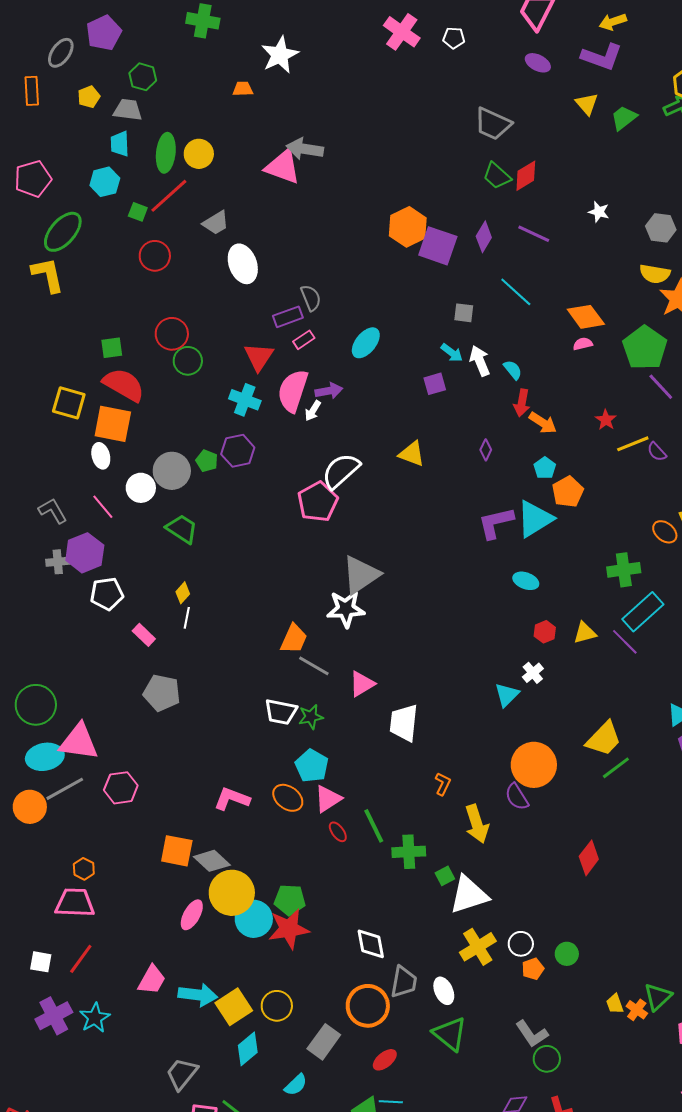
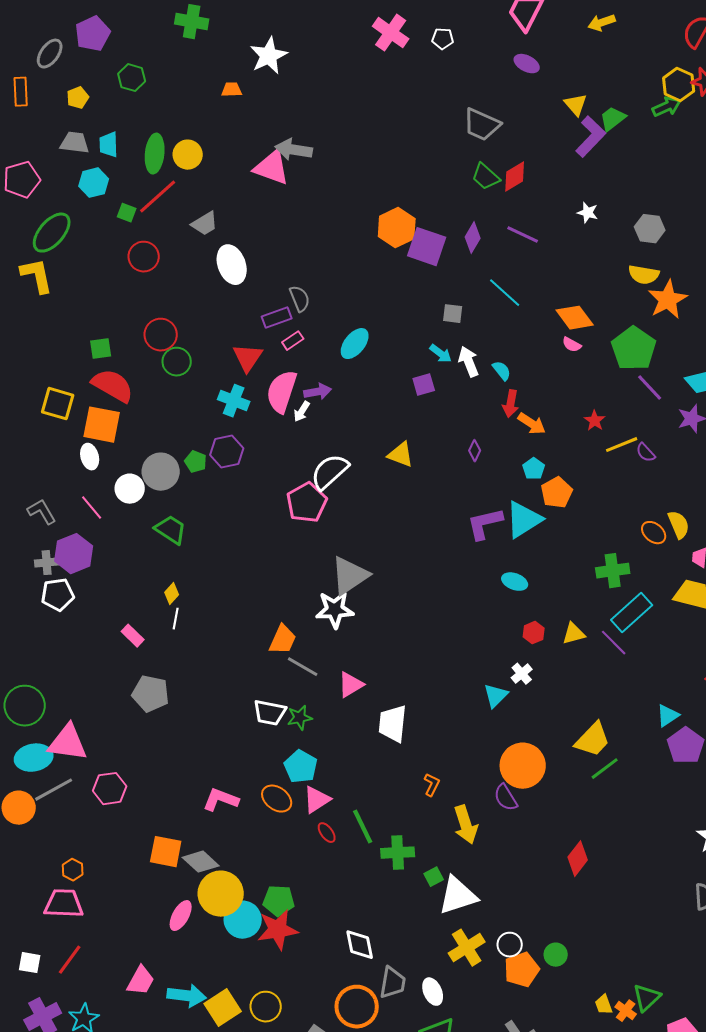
purple L-shape: (602, 57) -> (591, 137), moved, turned -66
gray trapezoid: (128, 110) -> (75, 143), moved
pink semicircle: (583, 344) -> (572, 345), turned -138
white pentagon: (107, 594) -> (58, 595), moved
orange pentagon: (533, 969) -> (522, 970), size x1.6

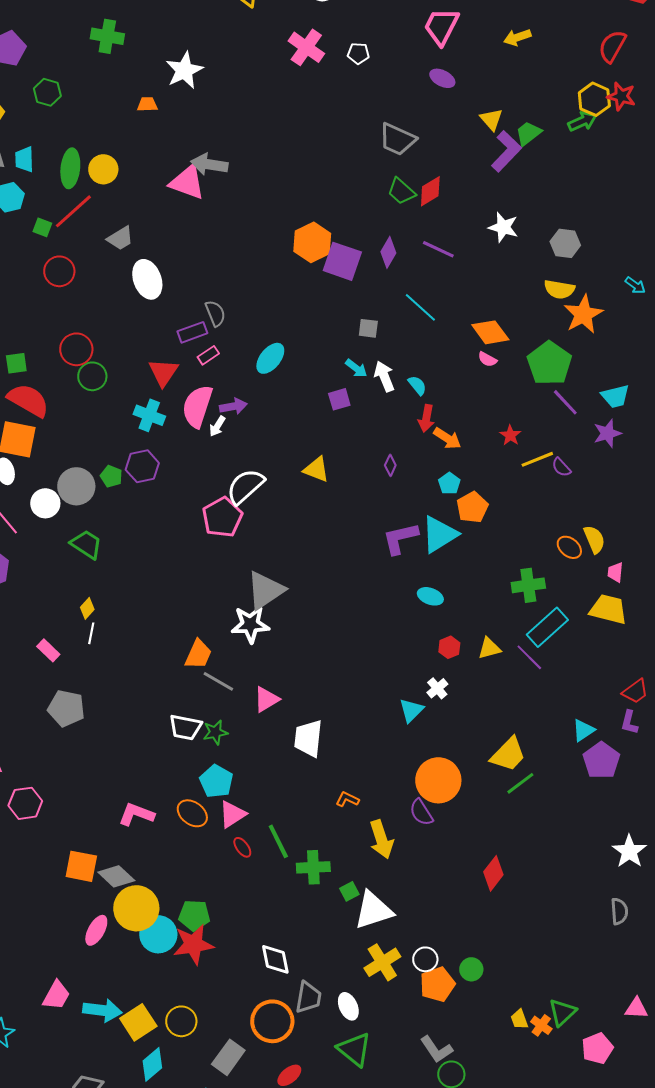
white star: (588, 213) -> (503, 227), size x1.4
orange L-shape: (432, 785) -> (347, 799), turned -90

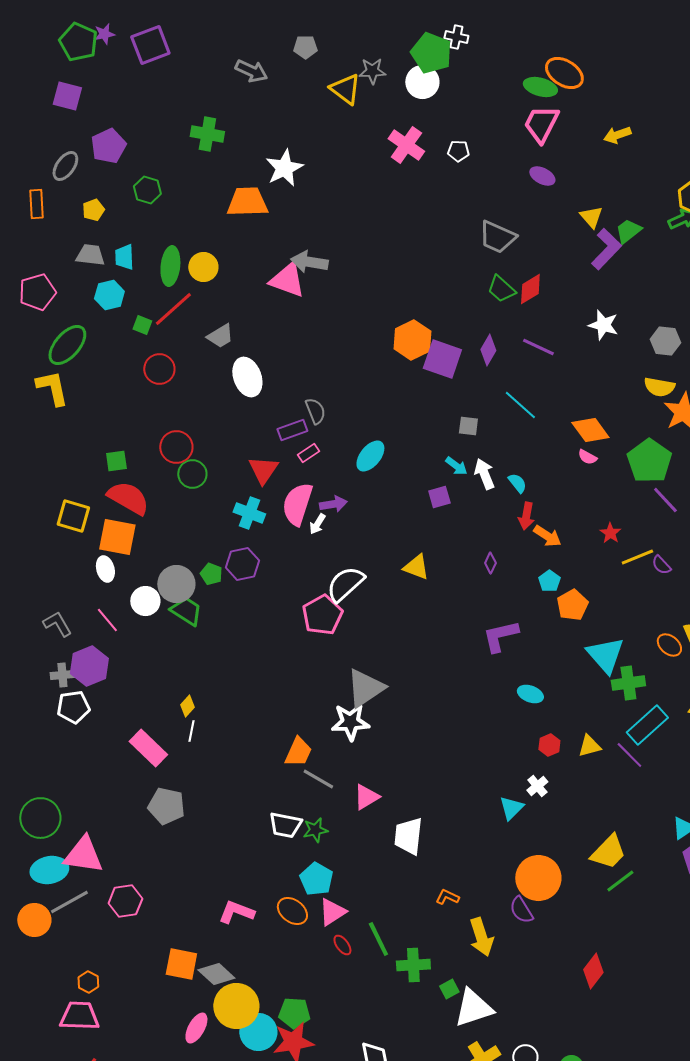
orange trapezoid: (147, 104) -> (247, 202), size x2.0
cyan triangle: (439, 534) -> (605, 655), moved, turned -39
green trapezoid: (86, 544) -> (186, 611), moved
pink rectangle: (48, 650) -> (148, 748), size x1.6

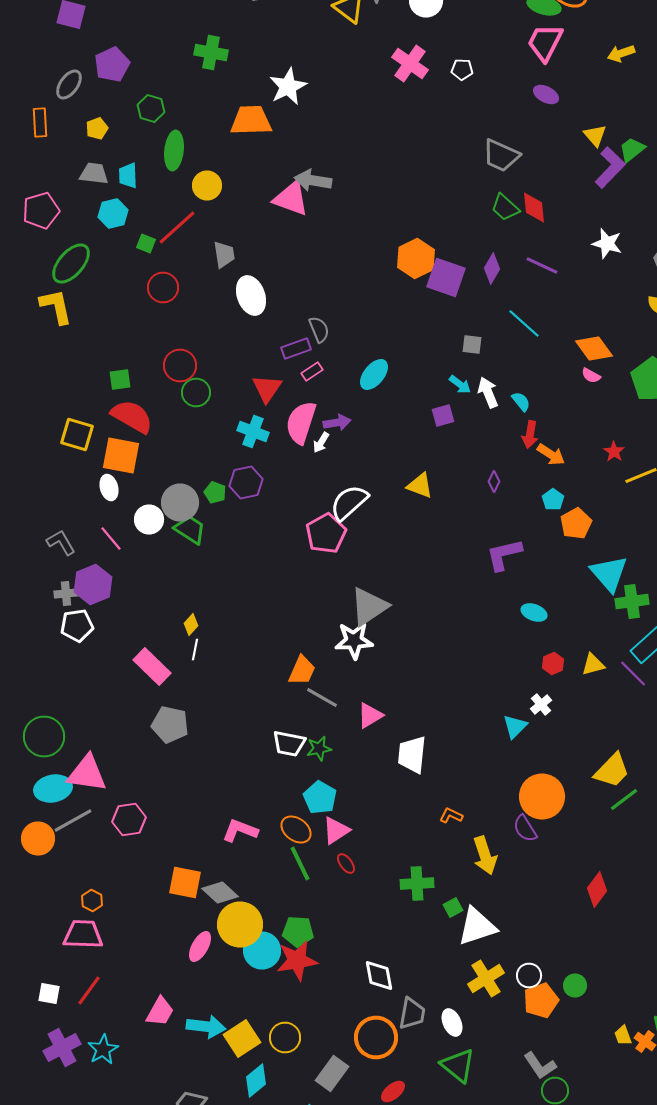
green ellipse: (170, 266) -> (174, 150), moved
red diamond: (530, 289) -> (534, 208), turned -64
gray trapezoid: (220, 336) -> (224, 254), turned -68
green line: (378, 939) -> (300, 864), moved

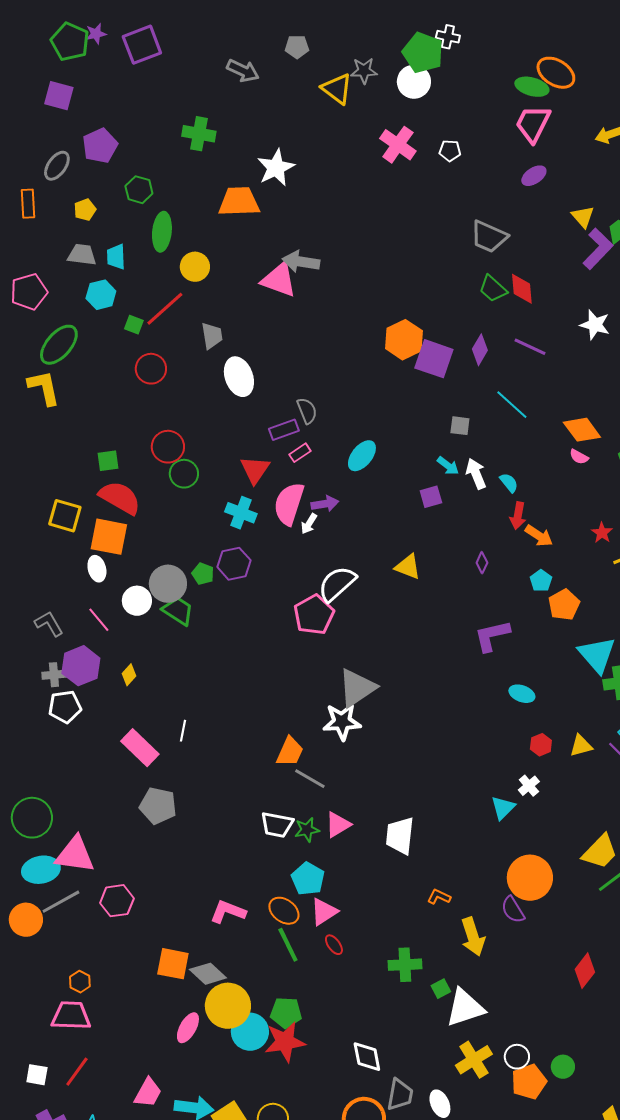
purple ellipse: (546, 94) -> (534, 176), turned -60
yellow diamond: (191, 624) -> (129, 675), moved
pink triangle: (370, 716) -> (338, 825), moved

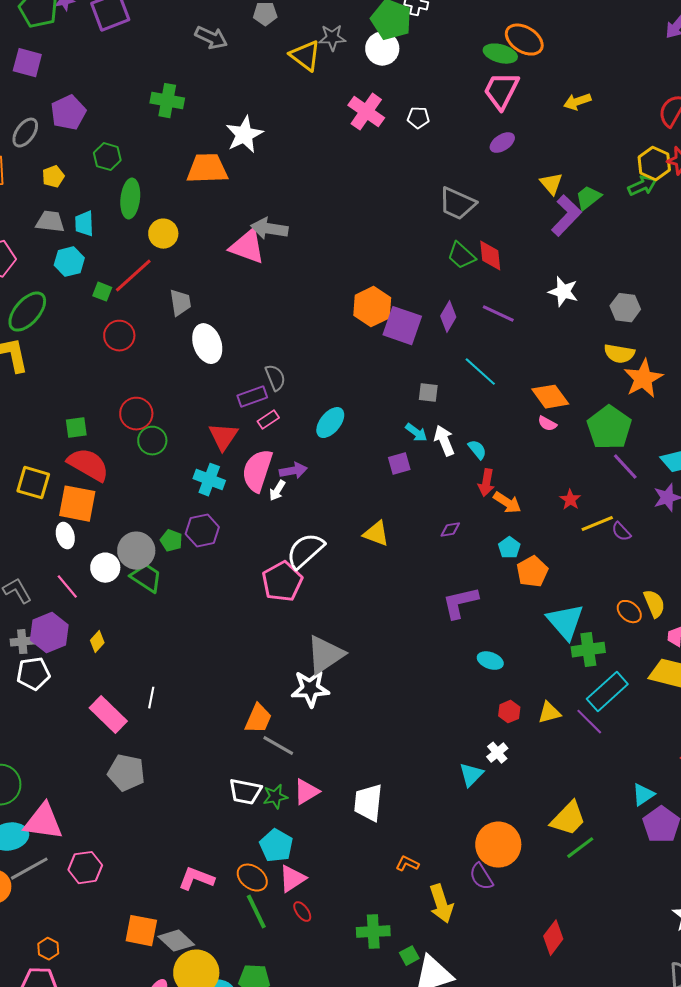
purple diamond: (482, 563) -> (450, 530), turned 55

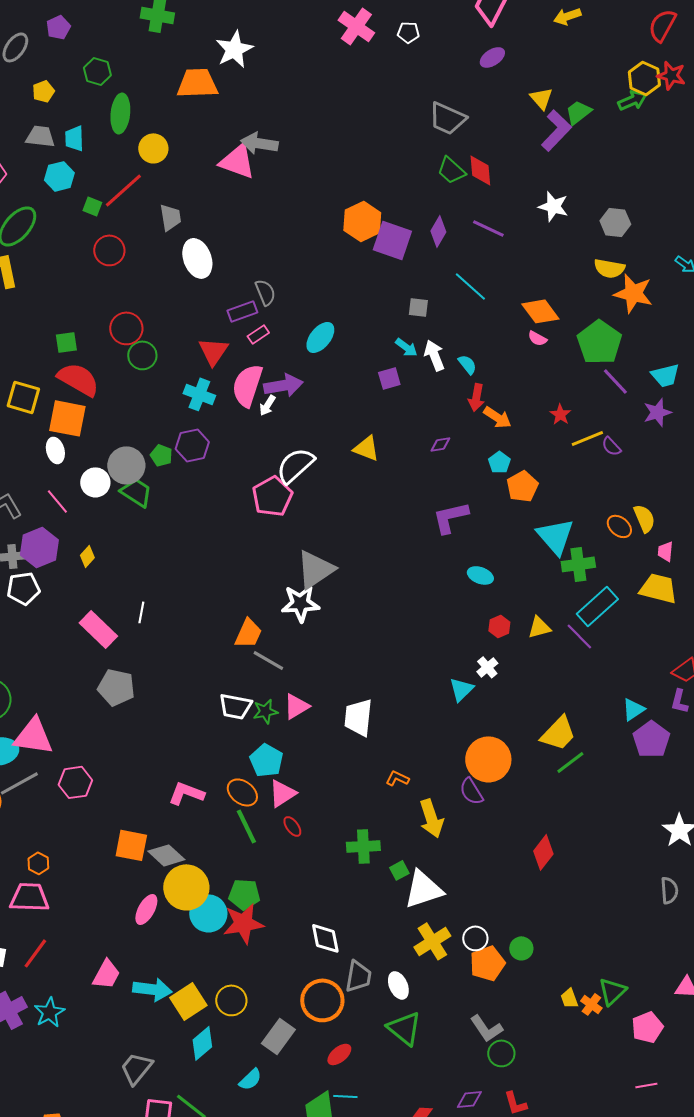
purple pentagon: (68, 113) -> (58, 27), size x0.7
orange star: (643, 379) -> (633, 293), turned -30
purple arrow: (293, 471) -> (283, 385), size x1.4

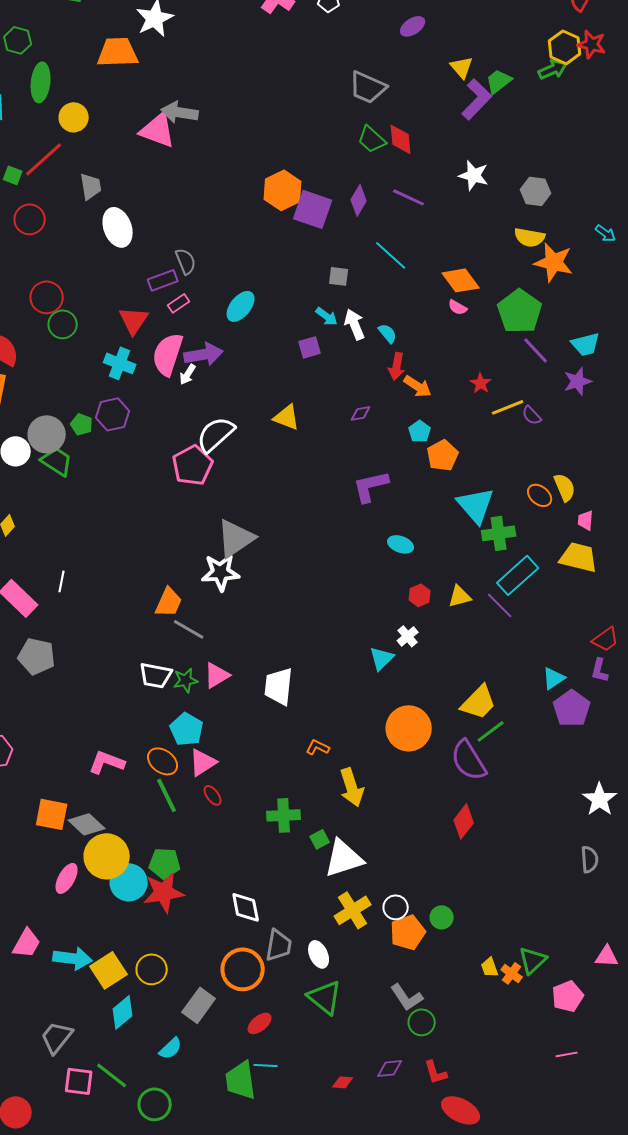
purple semicircle: (471, 791) -> (469, 760), moved, size x1.5

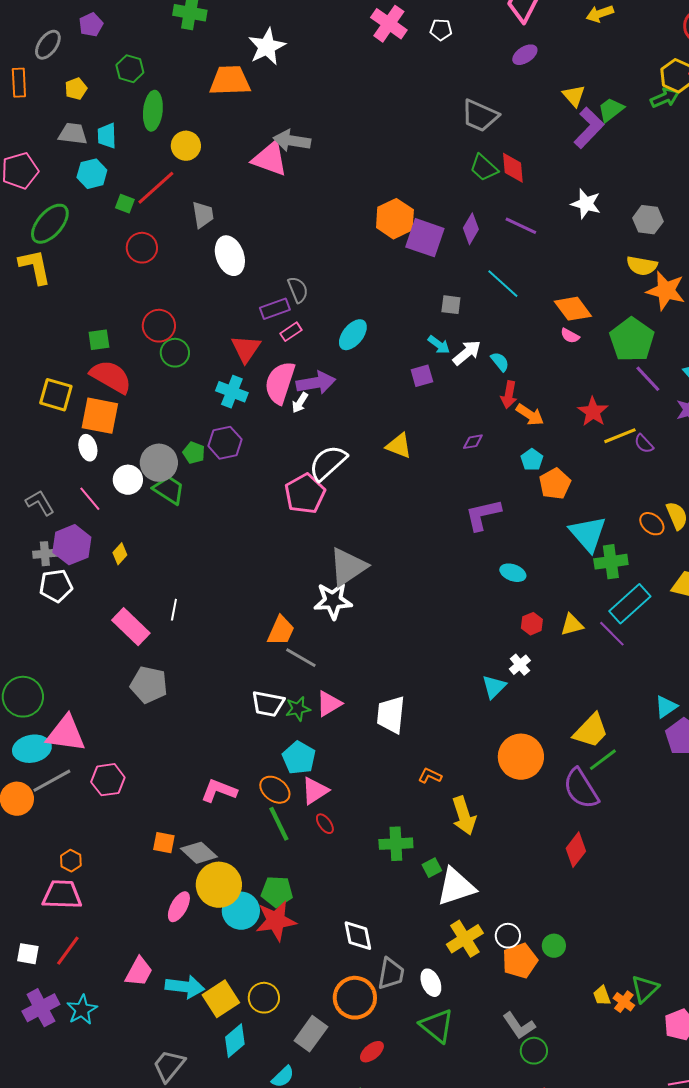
white arrow: (355, 324) -> (467, 353), turned 72
red star: (481, 383) -> (593, 412), size x1.4
orange square: (52, 814) -> (164, 843), size x0.7

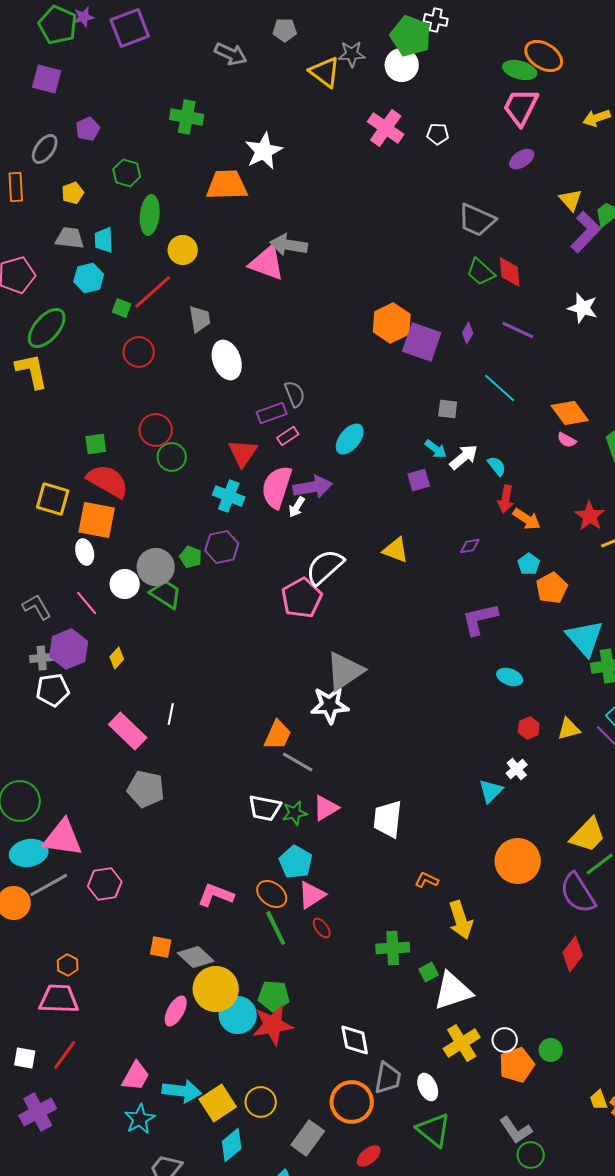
purple diamond: (471, 229) -> (468, 333), size x0.7
cyan star: (82, 1010) -> (140, 1119), moved

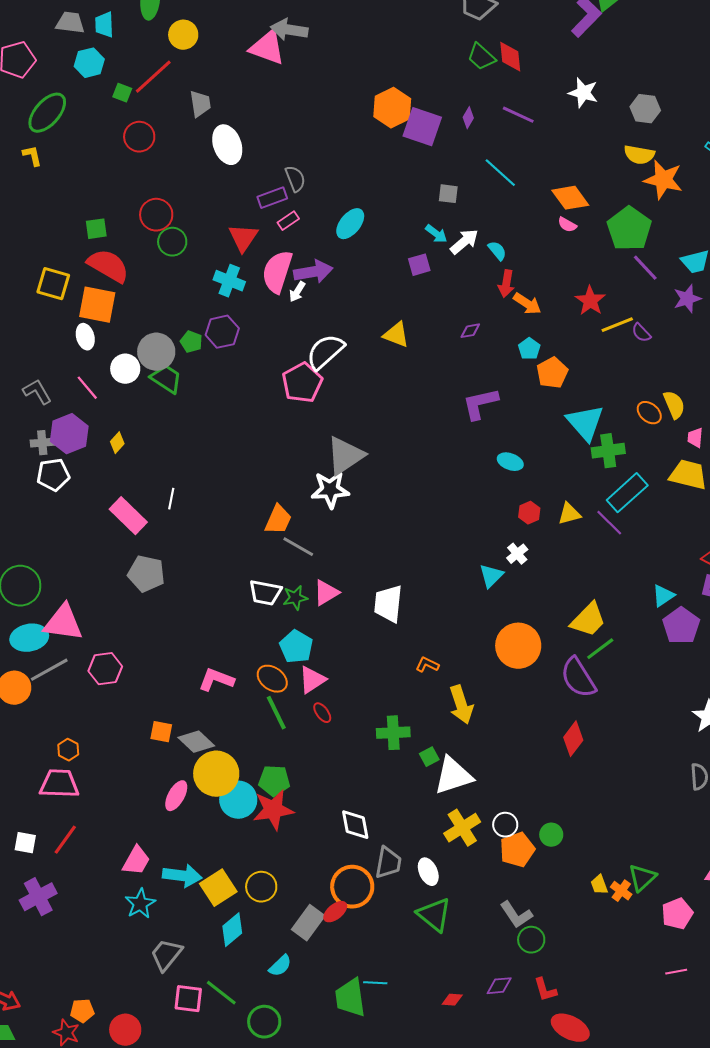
yellow L-shape: (32, 371) -> (32, 156), size x0.6
red ellipse: (369, 1156) -> (335, 912), moved

